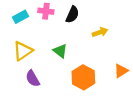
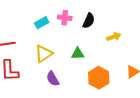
green triangle: (60, 51) -> (78, 54), turned -40

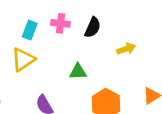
cyan rectangle: (42, 23) -> (30, 30), turned -40
yellow triangle: (44, 54) -> (23, 60), moved

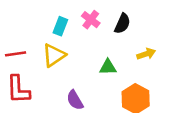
pink cross: (60, 23) -> (91, 20), turned 30
yellow arrow: (126, 49) -> (146, 54), moved

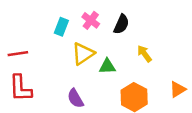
yellow arrow: (146, 54) -> (144, 54), turned -108
yellow triangle: (54, 55) -> (83, 54), moved

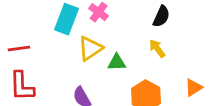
black semicircle: (121, 24) -> (161, 16), moved
cyan rectangle: (61, 27) -> (66, 19), size x1.5

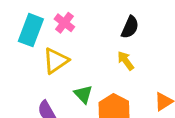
green triangle: (117, 62) -> (83, 94), moved, turned 48

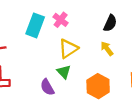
yellow triangle: (56, 61) -> (68, 49), moved
green triangle: (83, 94) -> (64, 72), moved

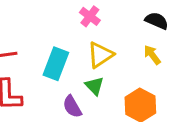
black semicircle: (110, 23) -> (157, 21), turned -91
cyan rectangle: (35, 25) -> (56, 64), moved

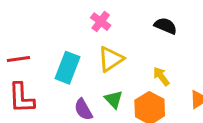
yellow arrow: (152, 55) -> (161, 76), moved
green triangle: (94, 86) -> (114, 99), moved

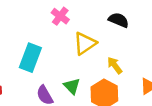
yellow triangle: (111, 59) -> (85, 43), moved

